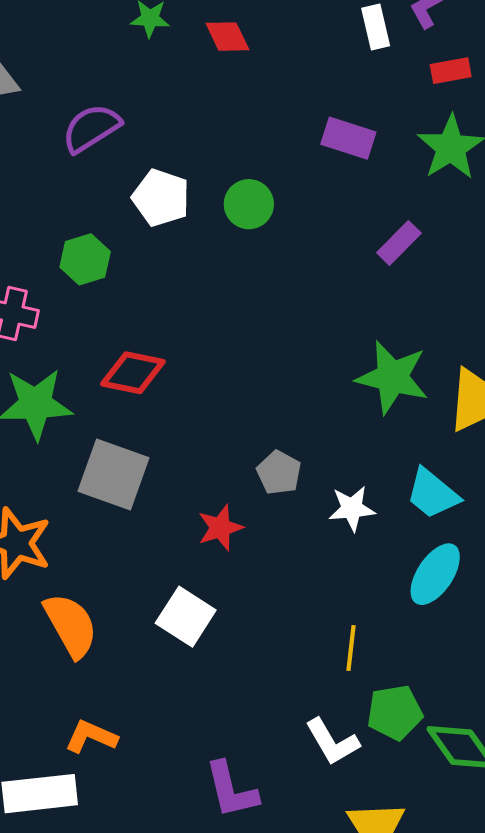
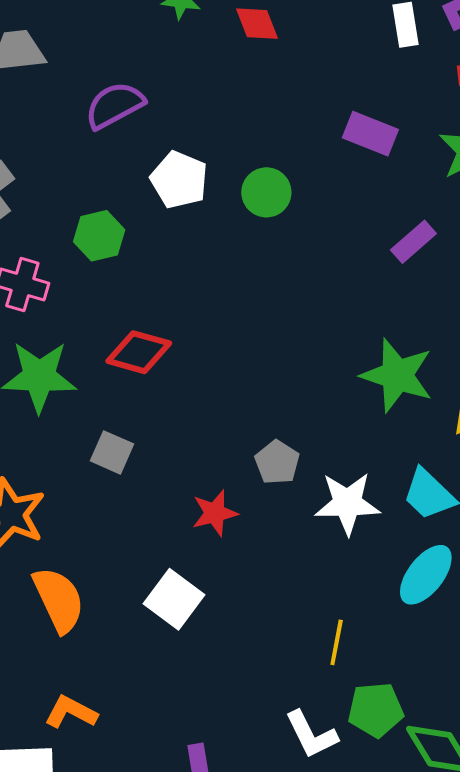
gray square: (113, 475) -> (112, 452), size x0.6
white star: (352, 508) -> (347, 503), size x1.4

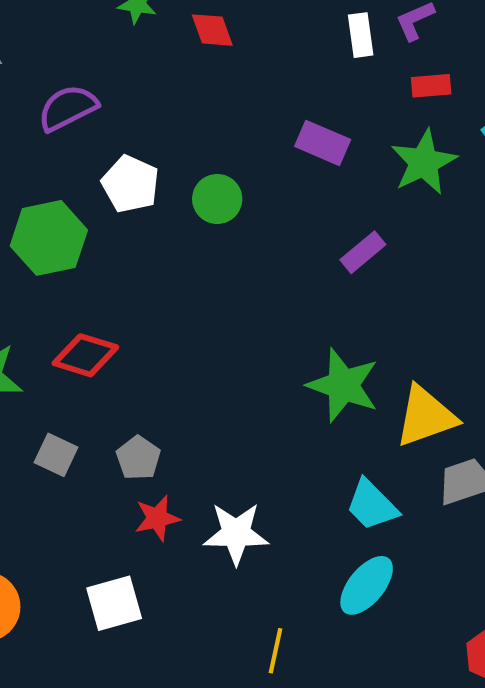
green hexagon: (99, 236) -> (49, 238), size x1.5
gray pentagon: (277, 462) -> (138, 458), moved
white star: (347, 503) -> (236, 533), moved
white square: (174, 599) -> (114, 603), turned 36

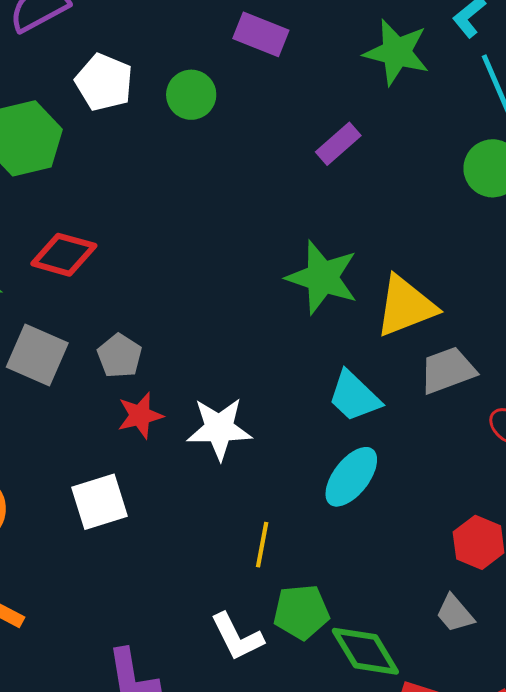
purple rectangle: (323, 143) -> (261, 34), moved
green star: (424, 162) -> (397, 52), turned -30
gray square: (56, 455) -> (37, 355), size x1.4

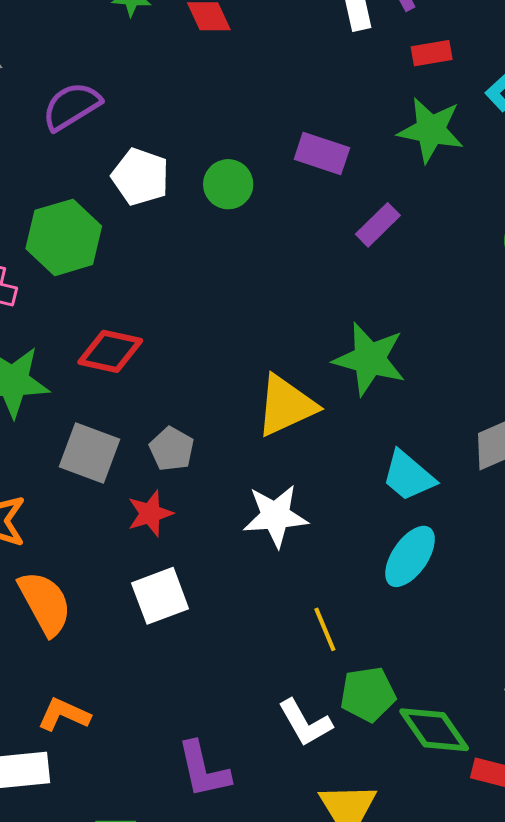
purple rectangle: (261, 34) -> (322, 154), moved
yellow triangle: (406, 306) -> (286, 406), moved
red star: (140, 415) -> (150, 513), moved
yellow line: (262, 545) -> (325, 629), turned -30

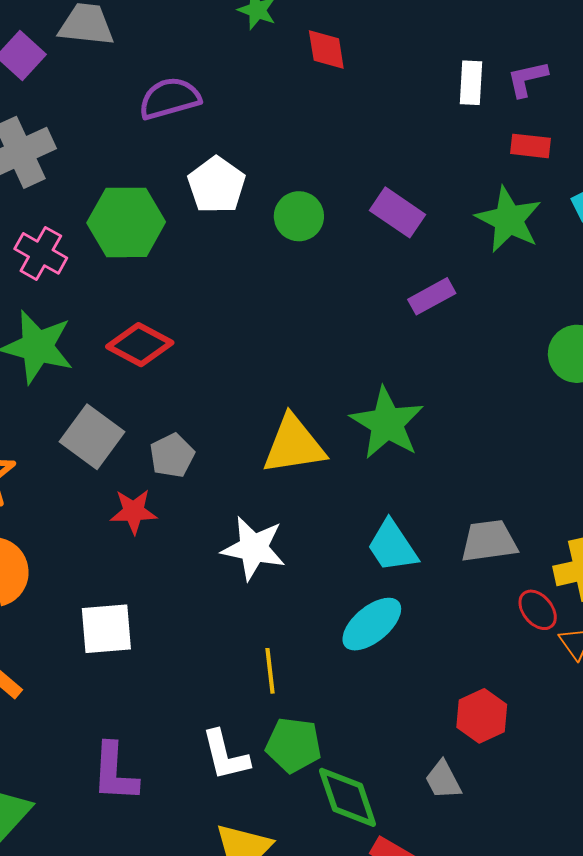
white square: (160, 596) -> (106, 629), moved

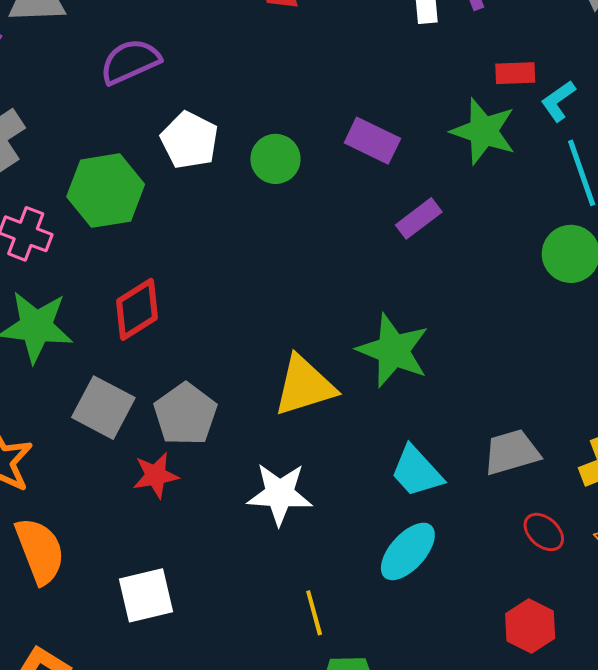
red rectangle: (530, 146) -> (515, 73), moved
red diamond: (140, 345) -> (137, 309), turned -52
gray pentagon: (172, 455) -> (185, 414), size x1.4
red ellipse: (538, 610) -> (544, 532), moved

